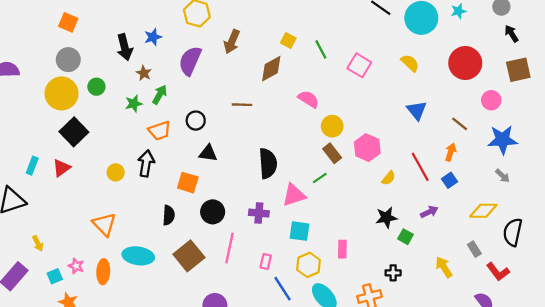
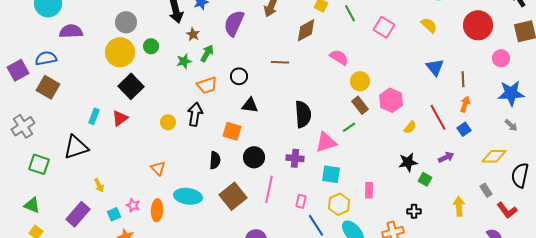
brown line: (460, 124) -> (463, 79), moved, turned 49
orange triangle: (104, 224) -> (158, 168), size x0.7
yellow arrow: (444, 267) -> (459, 206), turned 30

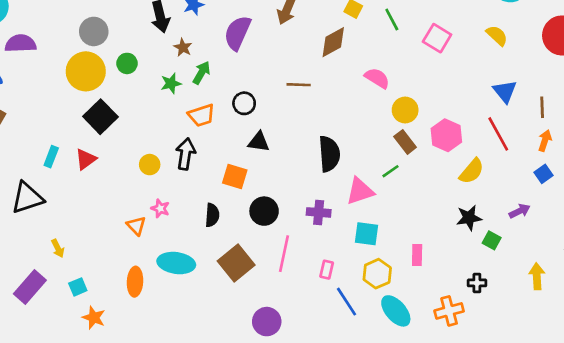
red line: (438, 117) -> (498, 134), moved
yellow semicircle: (410, 127) -> (472, 171), size x1.5
pink star: (133, 205) -> (160, 208), moved

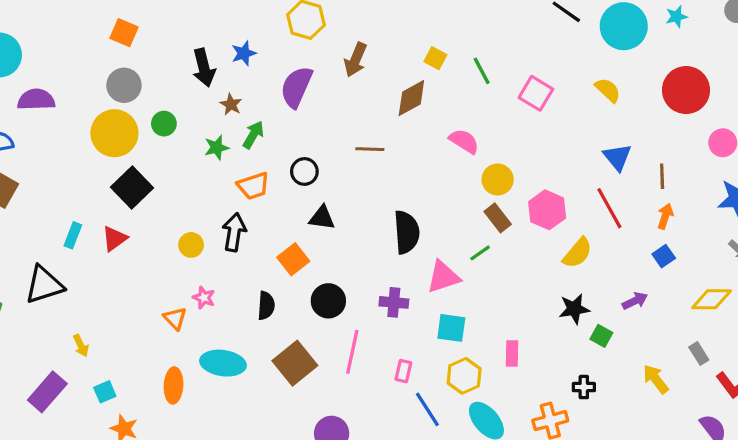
orange square: (235, 177) -> (293, 259), turned 35
yellow arrow: (537, 276) -> (656, 379), turned -35

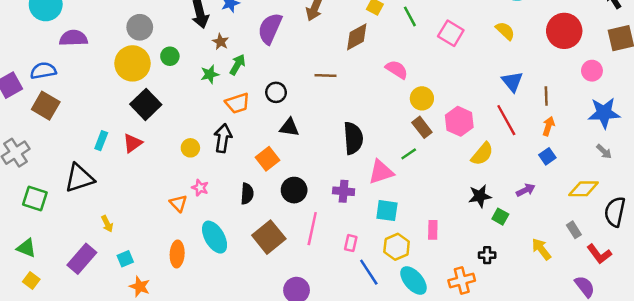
cyan ellipse: (223, 363) -> (215, 237), turned 52

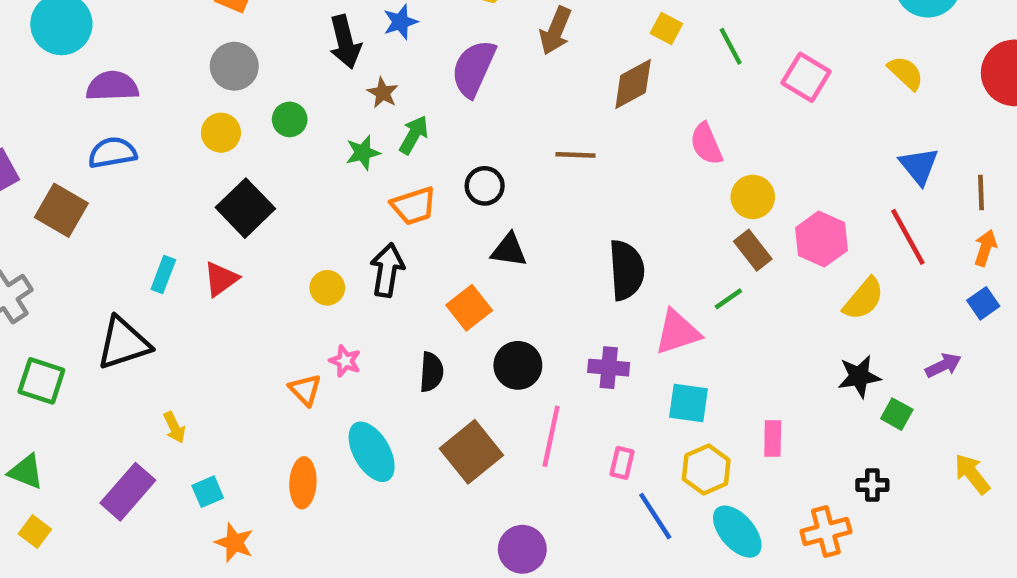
yellow circle: (133, 63) -> (221, 133), size x0.6
pink semicircle: (397, 69) -> (706, 144), turned -145
blue semicircle: (43, 71) -> (112, 153), moved

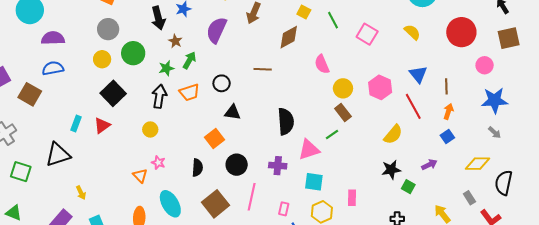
green circle: (290, 119) -> (133, 53), size x1.5
pink hexagon: (821, 239) -> (380, 87), moved
black arrow: (387, 270) -> (159, 96), moved

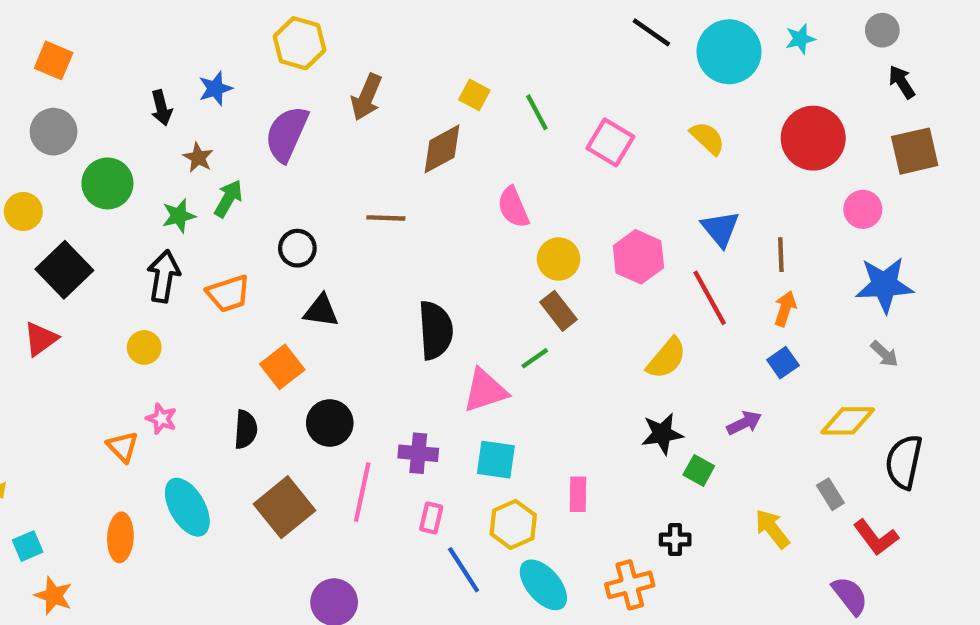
black arrow: (158, 18) -> (161, 108), size x0.7
yellow circle: (102, 59) -> (23, 211), moved
orange trapezoid: (189, 92) -> (228, 294), moved
purple cross: (278, 166) -> (418, 453), moved

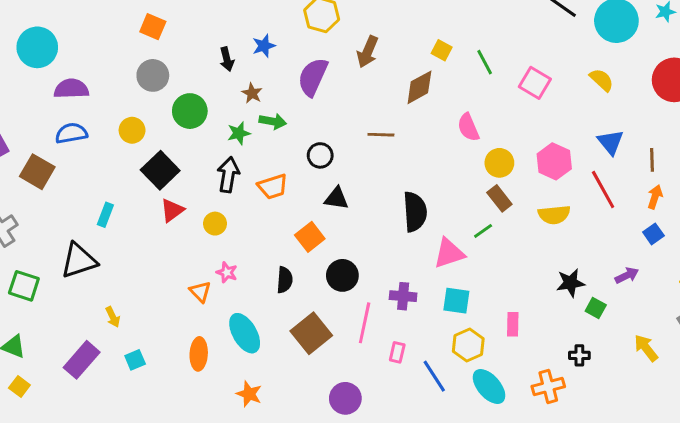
green arrow: (228, 199) -> (273, 121), turned 70
red triangle: (41, 339) -> (172, 210), moved
yellow semicircle: (666, 358) -> (554, 215), moved, turned 44
pink rectangle: (431, 518) -> (397, 352), moved
orange star: (54, 596) -> (249, 394), moved

